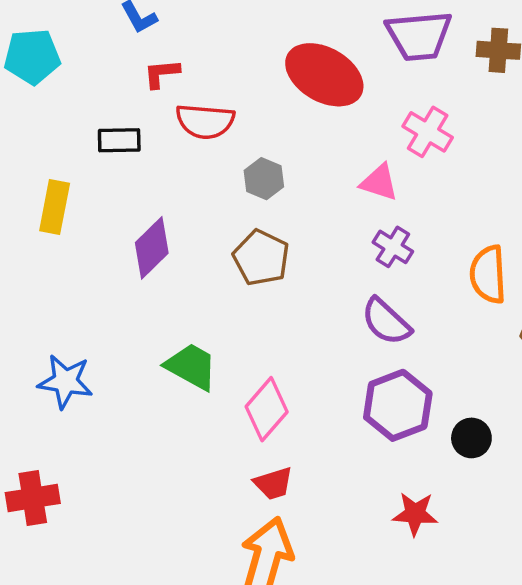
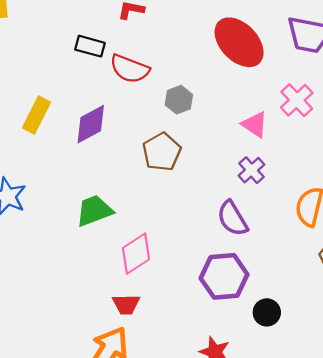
red semicircle: (205, 121) -> (130, 69), moved
yellow rectangle: (55, 207) -> (37, 115), moved
green trapezoid: (191, 366) -> (94, 211), turned -66

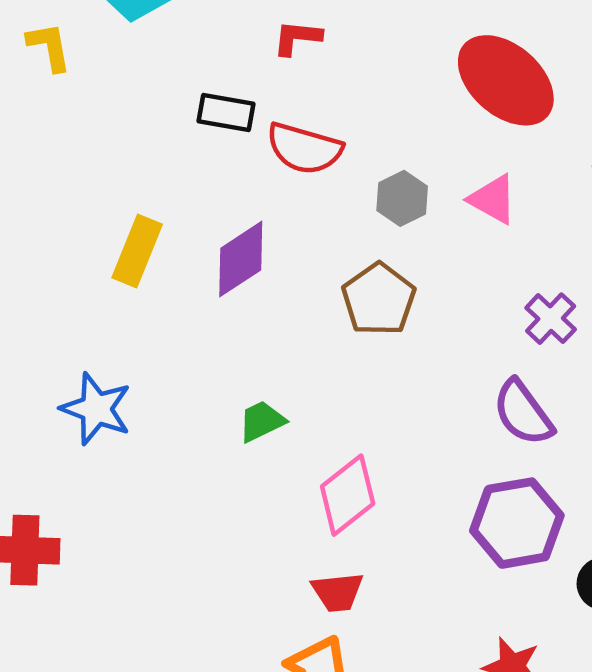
pink triangle: (255, 124) -> (493, 199), moved
green trapezoid: (94, 211) -> (262, 421), size x0.7

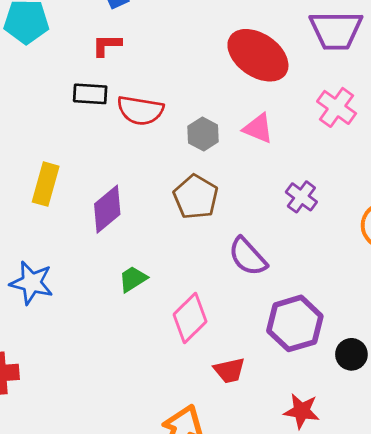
red L-shape: (297, 38) -> (107, 45), moved
purple diamond: (241, 259) -> (107, 209), moved
purple semicircle: (523, 413) -> (248, 257), moved
red trapezoid: (338, 592) -> (229, 371), moved

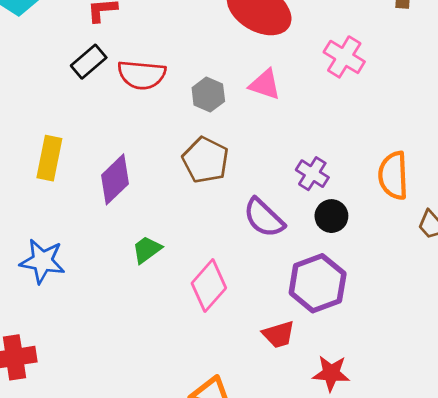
black rectangle: (90, 94) -> (89, 62), turned -40
purple cross: (301, 197) -> (312, 174), moved
black circle: (351, 354) -> (331, 216), moved
red trapezoid: (229, 371) -> (279, 334), moved

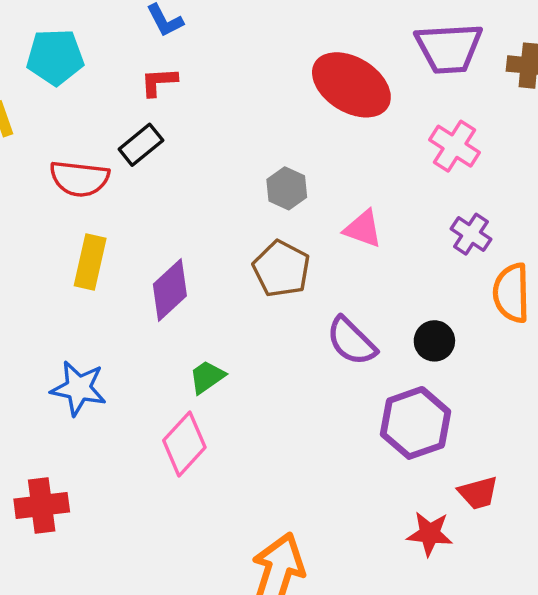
red semicircle: (142, 75) -> (79, 179), moved
pink triangle: (265, 85) -> (363, 229), moved
purple cross: (312, 174) -> (471, 234), moved
pink diamond: (209, 286) -> (184, 444), moved
red trapezoid: (279, 334) -> (478, 493), moved

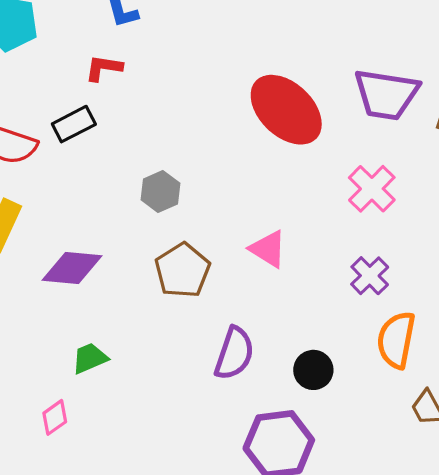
gray hexagon: (287, 188) -> (160, 191), moved
purple diamond: (170, 290) -> (72, 268), turned 36
purple semicircle: (351, 341) -> (234, 353), turned -128
pink diamond: (184, 444) -> (55, 417), size x0.6

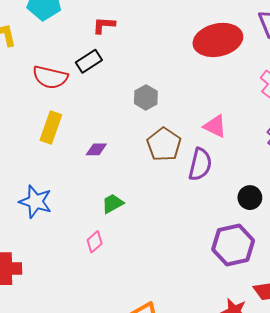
red ellipse: (286, 110) -> (218, 40), turned -51
purple diamond: (72, 268) -> (96, 149), size x0.6
purple semicircle: (234, 353) -> (200, 164), moved

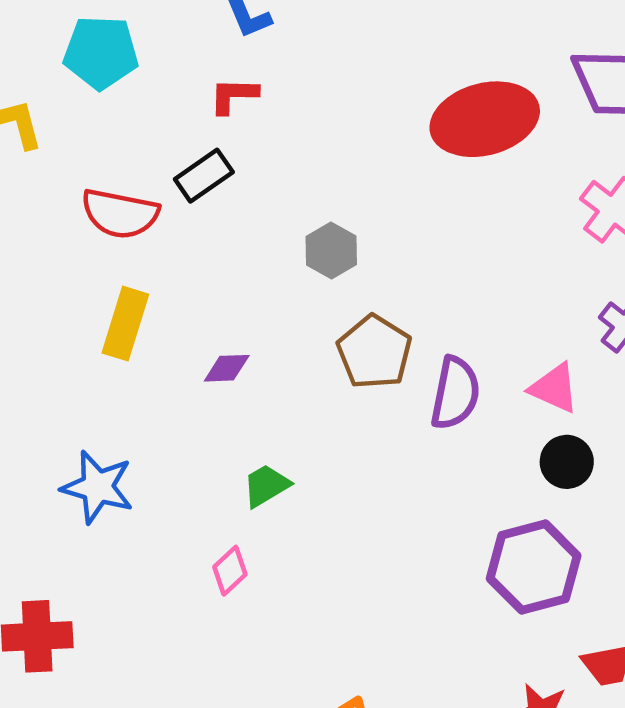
pink triangle: (215, 126) -> (554, 388), moved

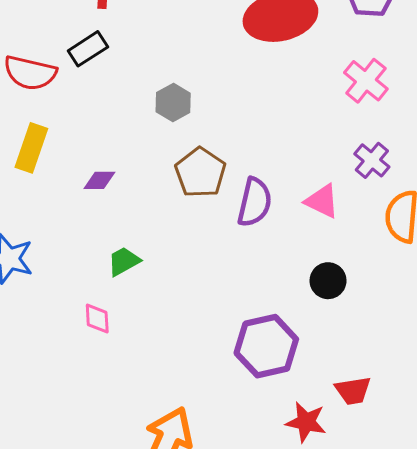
black circle: (567, 462) -> (328, 281), moved
purple hexagon: (534, 567) -> (266, 346), moved
pink diamond: (230, 571) -> (97, 318), turned -52

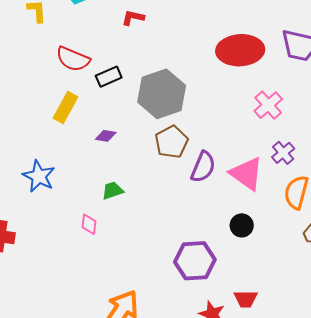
black rectangle: (88, 49) -> (109, 77), moved
pink cross: (366, 81) -> (268, 105), moved
gray hexagon: (173, 103) -> (162, 94), size x2.0
pink triangle: (322, 201) -> (247, 174), size x1.5

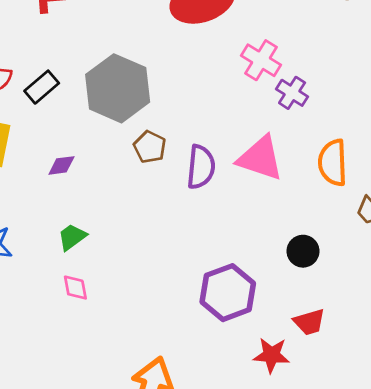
brown pentagon: (172, 142) -> (150, 147), size x0.7
purple cross: (283, 153) -> (292, 93), moved
green trapezoid: (112, 191) -> (72, 237), moved
black circle: (242, 225) -> (303, 251), moved

